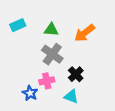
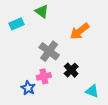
green triangle: (51, 30) -> (42, 11), moved, turned 32
cyan triangle: (71, 96) -> (92, 91), moved

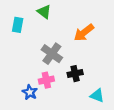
cyan rectangle: (17, 24) -> (18, 25), turned -56
black cross: (71, 70) -> (75, 74), turned 32

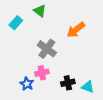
cyan rectangle: (18, 25) -> (16, 23), turned 32
black cross: (75, 74) -> (68, 83), moved

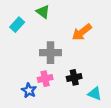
gray cross: (47, 49) -> (50, 53), turned -36
black cross: (68, 83) -> (74, 77), moved

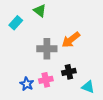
orange arrow: (82, 32) -> (71, 40), moved
pink cross: (45, 79) -> (46, 80), moved

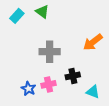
cyan rectangle: (16, 23) -> (17, 16), moved
orange arrow: (71, 40) -> (93, 42), moved

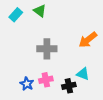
black cross: (73, 76) -> (69, 86), moved
cyan triangle: (93, 92) -> (83, 74), moved

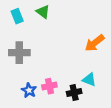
cyan rectangle: (16, 15) -> (17, 16), turned -64
gray cross: (47, 49) -> (19, 53), moved

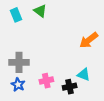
gray cross: (19, 53) -> (19, 62), moved
blue star: (29, 90) -> (18, 85), moved

